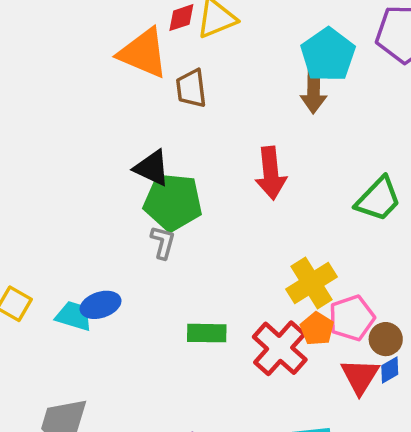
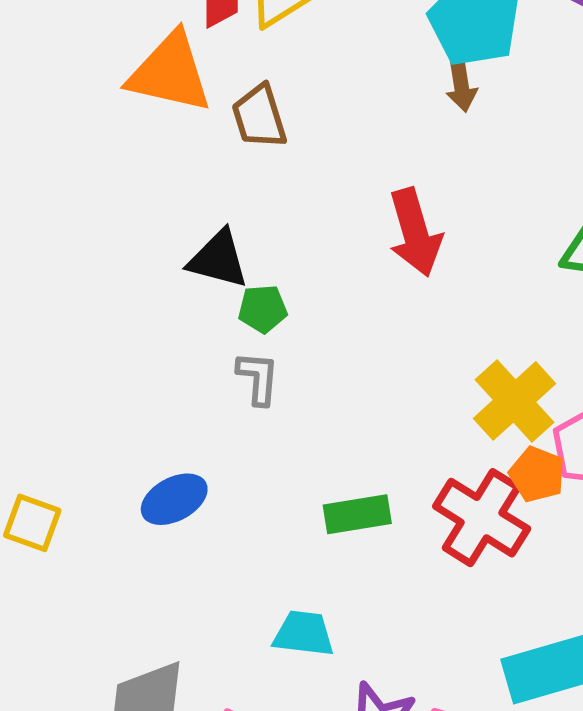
brown arrow: (314, 91) -> (461, 85), size x0.7
green pentagon: (173, 202) -> (263, 309), size x0.5
cyan trapezoid: (74, 316) -> (304, 633), moved

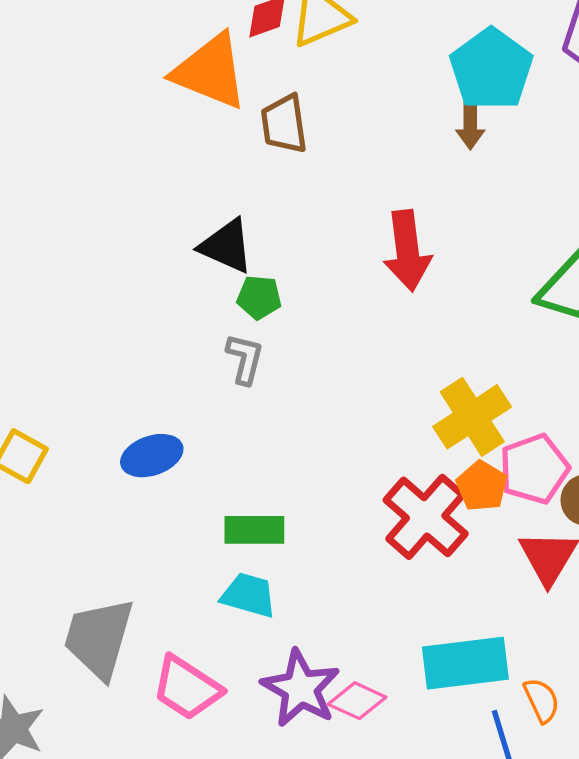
green rectangle: (357, 514) -> (254, 530), moved

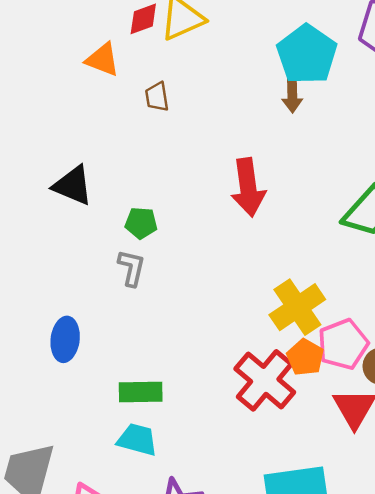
orange triangle: (210, 71) -> (103, 60), size x0.6
brown trapezoid: (284, 124) -> (157, 97), size x0.7
black triangle: (226, 246) -> (73, 185), moved
blue ellipse: (152, 456) -> (65, 339), turned -63

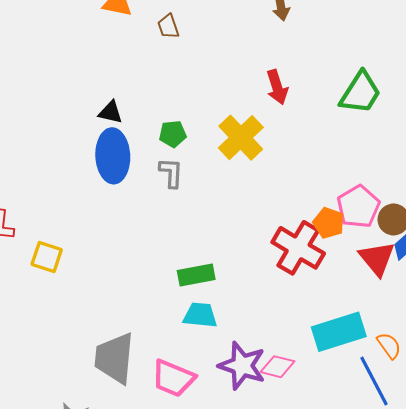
black triangle: (73, 185) -> (110, 112), size x0.7
red arrow: (248, 187) -> (277, 87), moved, size x0.7
yellow cross: (297, 307) -> (241, 138), moved
blue ellipse: (65, 339) -> (113, 156), moved, size x1.4

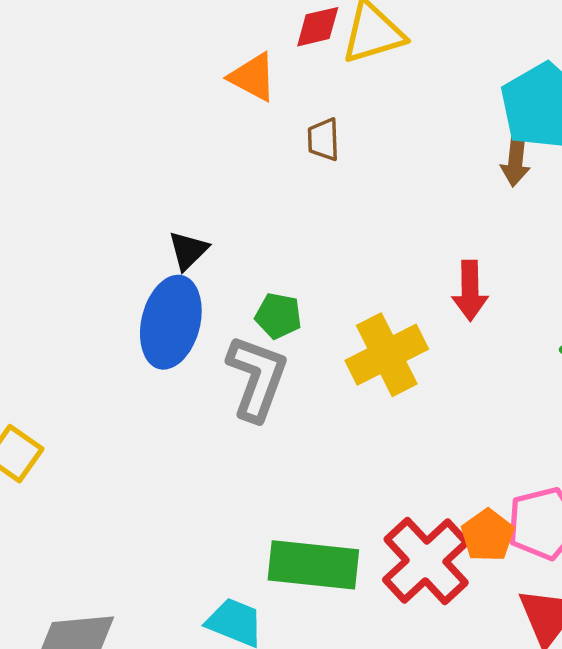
black triangle: (110, 112) -> (188, 250), turned 45
gray L-shape: (171, 173) -> (257, 378), size x1.6
green rectangle: (196, 275) -> (313, 565), moved, size x1.4

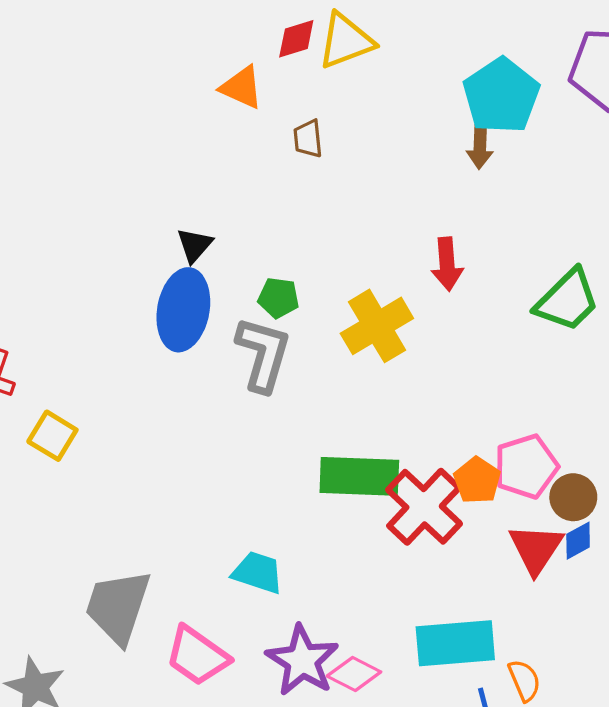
green rectangle: (313, 565) -> (359, 476), moved

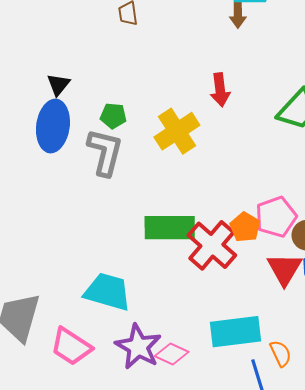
cyan trapezoid: (258, 573) -> (108, 292), size x1.4

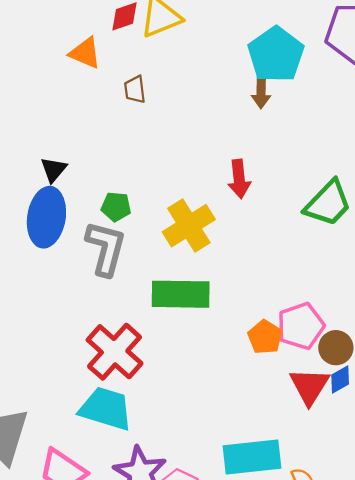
green rectangle: (170, 228) -> (181, 294), moved
red cross: (212, 245) -> (115, 352), moved

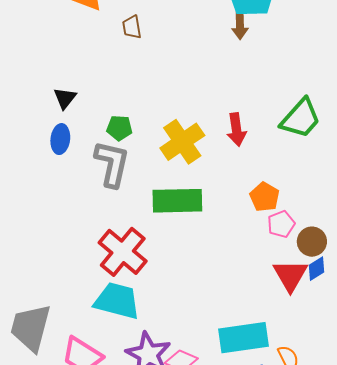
red arrow: (239, 179) -> (236, 130), moved
blue ellipse: (46, 217) -> (60, 139), size x0.6
pink pentagon: (301, 326) -> (281, 224), size x0.7
orange pentagon: (265, 337) -> (265, 197), moved

